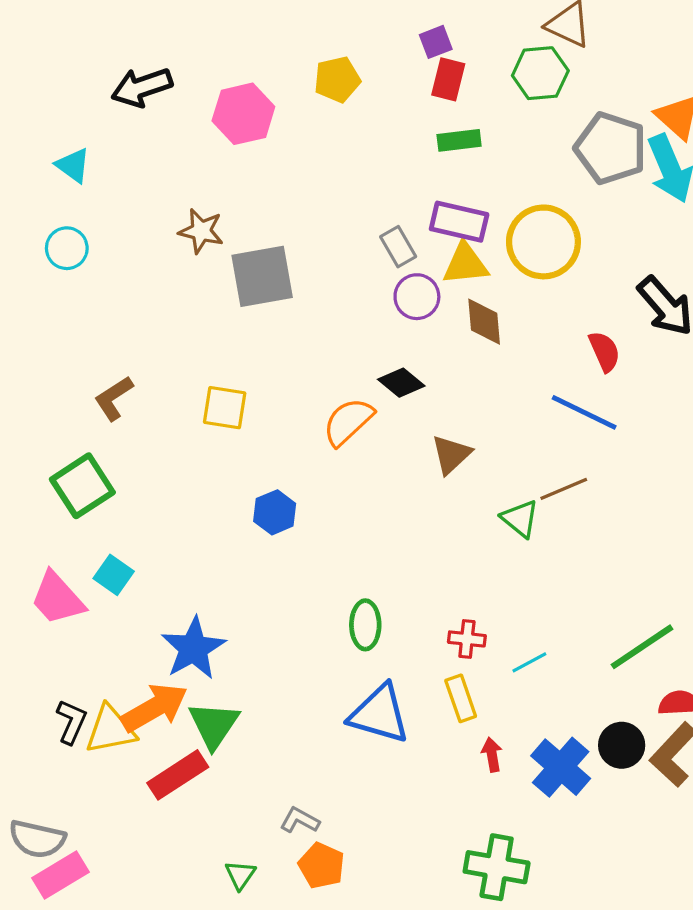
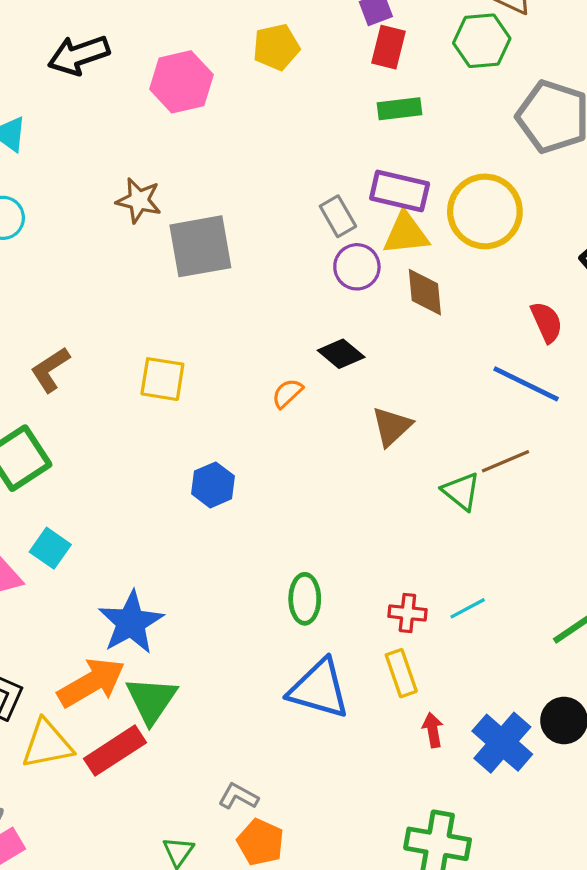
orange semicircle: (348, 422) -> (287, 393), size x0.6
cyan line: (529, 662) -> (468, 608), moved
yellow triangle: (111, 730) -> (47, 744), moved

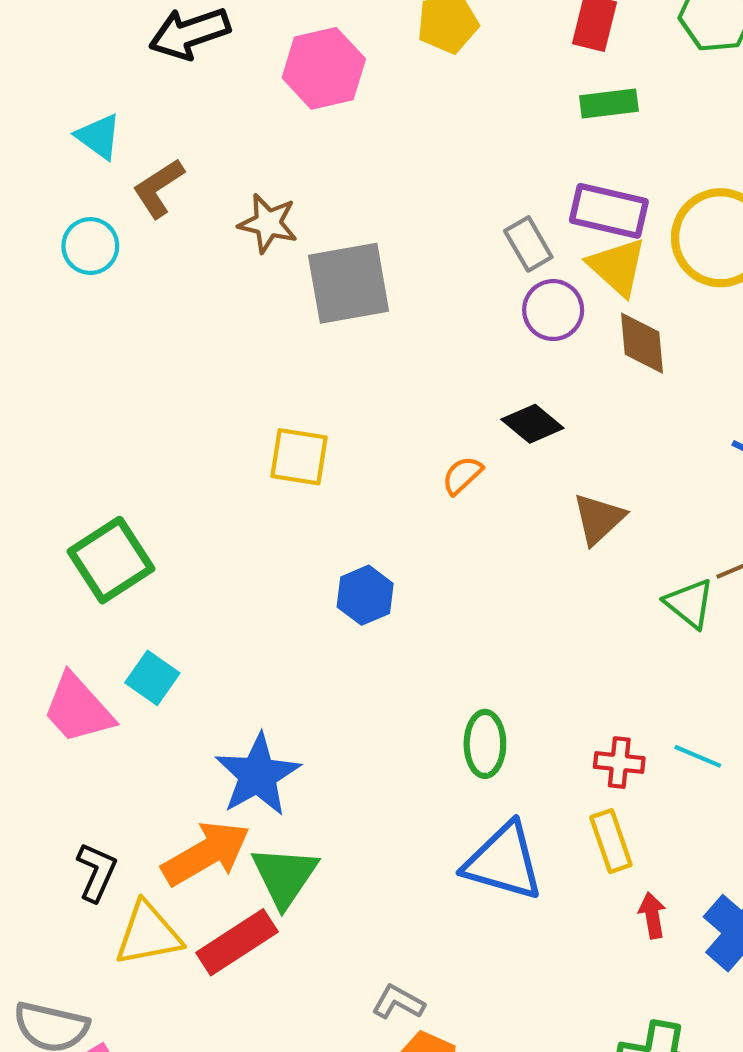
yellow triangle: (406, 234) -> (617, 267), turned 48
brown L-shape: (50, 370) -> (159, 188), moved
cyan line: (468, 608) -> (698, 756), turned 51

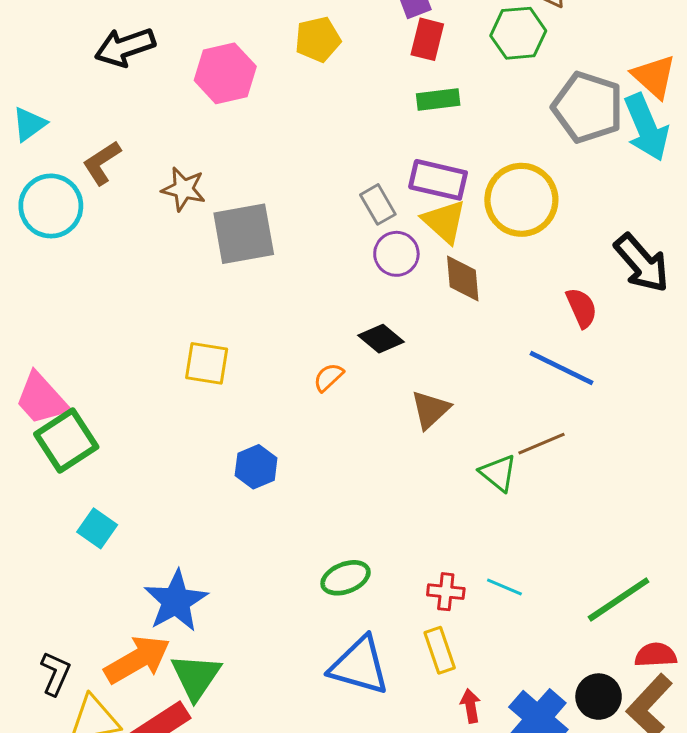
cyan triangle: (99, 137) -> (29, 124), moved, turned 48
cyan circle: (90, 246) -> (51, 206), size x1.5
pink trapezoid: (78, 709) -> (42, 399), moved
green ellipse: (485, 744) -> (346, 578), turned 69

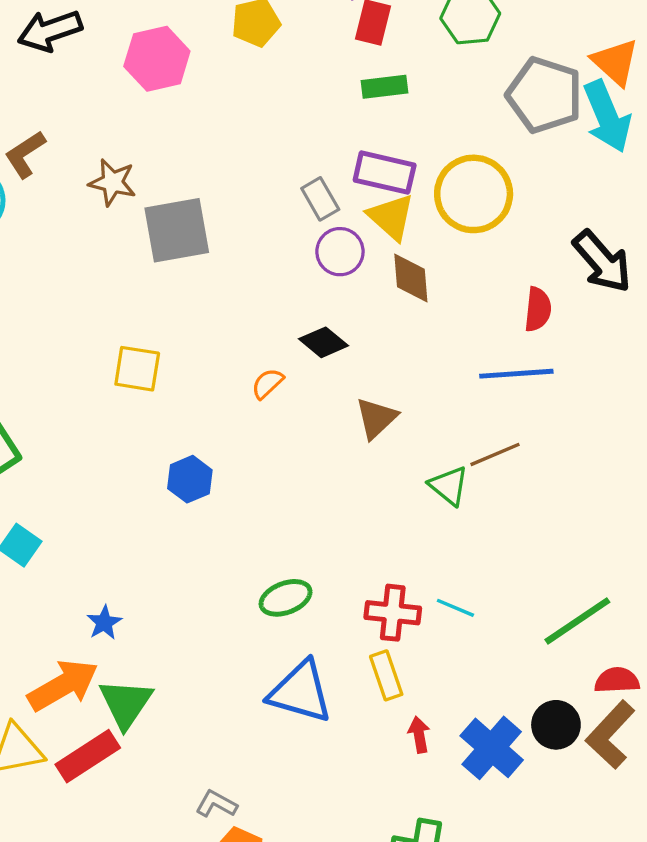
red semicircle: (582, 308) -> (538, 309), turned 30
blue line: (562, 368) -> (516, 374), turned -30
red cross: (446, 592) -> (393, 613), size x1.4
blue star: (176, 601) -> (104, 623), size x0.5

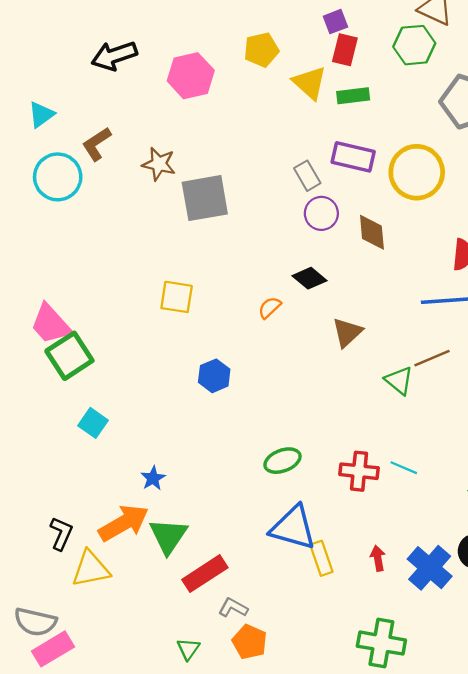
yellow triangle: (391, 217) -> (310, 83), moved
yellow rectangle: (386, 675) -> (321, 558), moved
red rectangle: (88, 756) -> (205, 574), moved

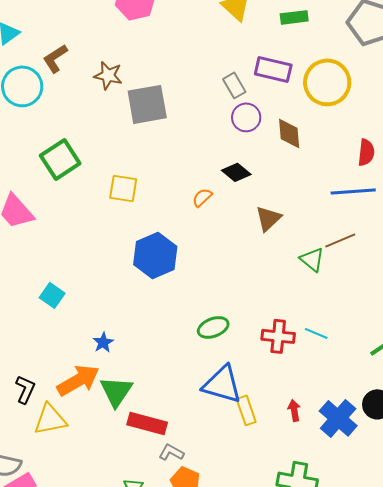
green rectangle: (353, 96) -> (294, 17), moved
green square: (69, 356) -> (60, 159), moved
blue hexagon: (214, 376) -> (155, 255), size x1.6
red rectangle: (205, 574) -> (147, 423), turned 48

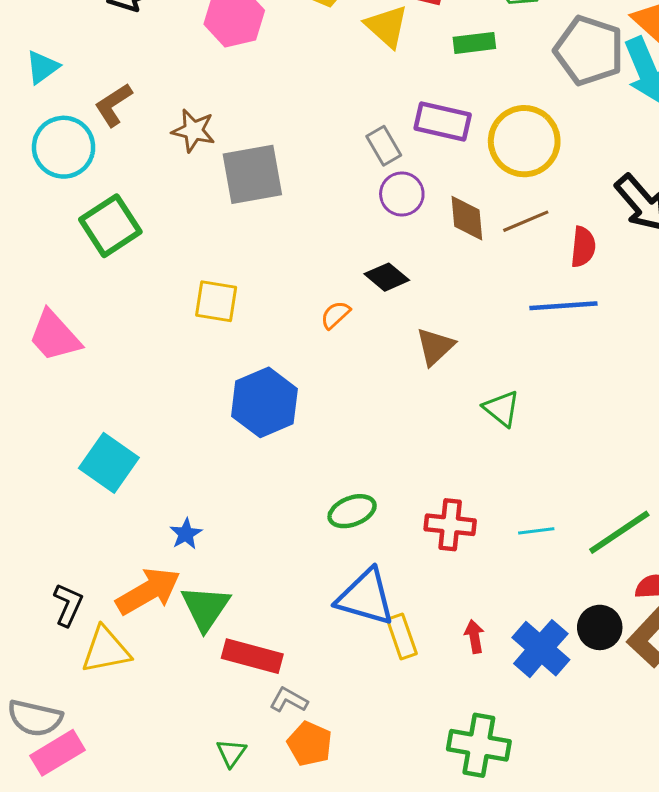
green square: (60, 159) -> (110, 226), moved
brown line: (340, 240) -> (526, 221), moved
cyan square: (52, 295) -> (109, 463), size x1.5
cyan line: (316, 333) -> (536, 531), moved, turned -30

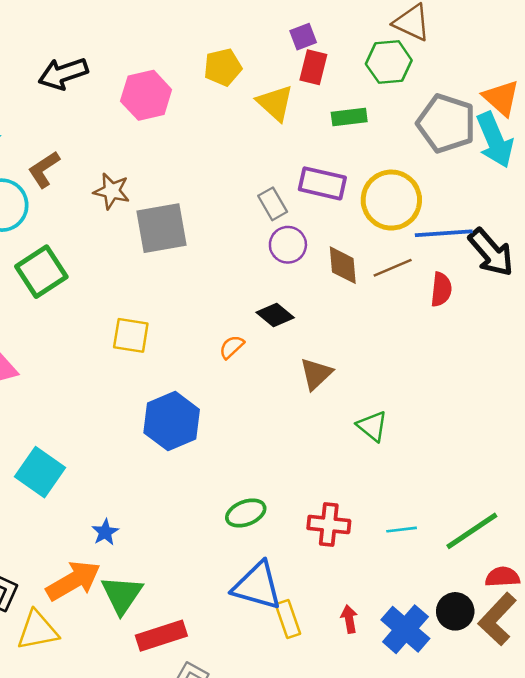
blue line: (563, 306) -> (444, 233), moved
red rectangle: (252, 656) -> (161, 636), turned -33

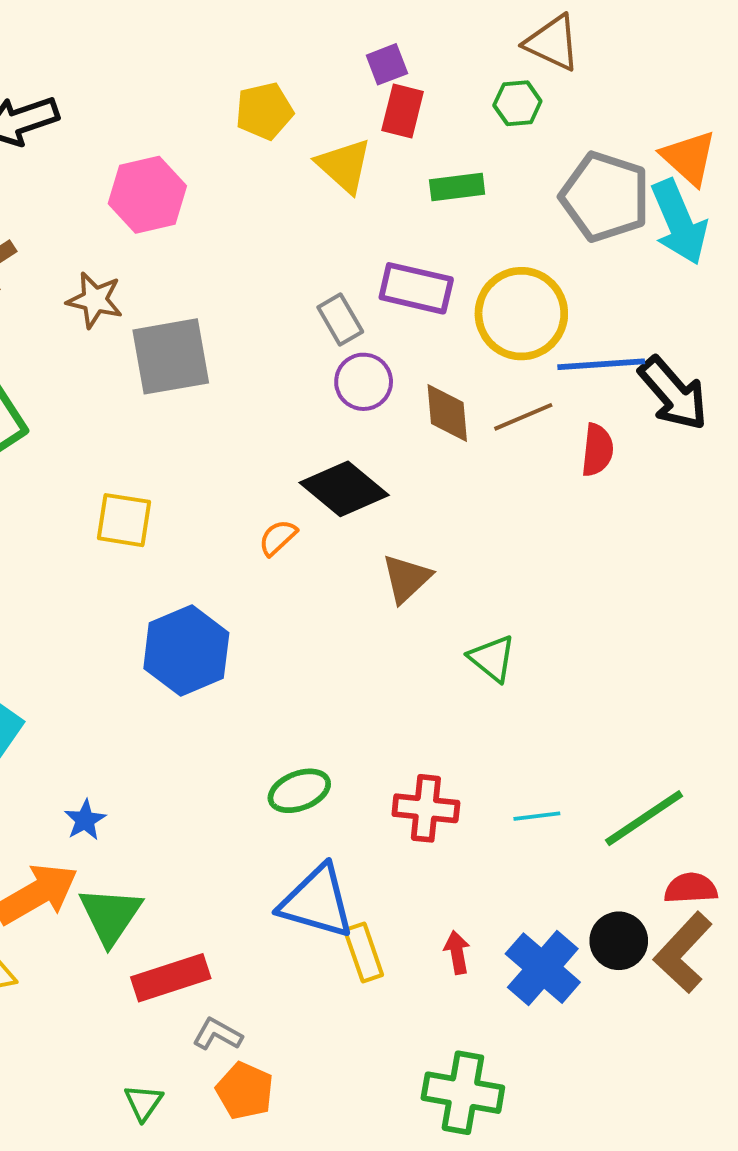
green hexagon: (389, 62) -> (517, 103), size x0.7
pink hexagon: (146, 95) -> (147, 195), moved
black diamond: (275, 315) -> (344, 489), size x1.5

